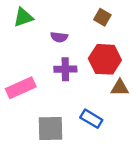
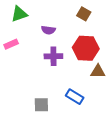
pink rectangle: (21, 88) -> (11, 44), moved, size x0.6
gray square: (50, 129) -> (41, 105), size x0.7

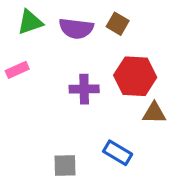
brown square: (84, 14) -> (118, 24), moved
purple semicircle: (48, 30) -> (76, 28), moved, size x1.5

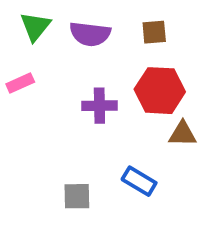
green triangle: (30, 22) -> (35, 26), turned -32
brown square: (118, 24) -> (154, 32), moved, turned -35

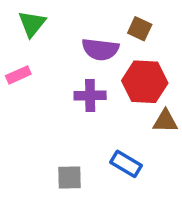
brown square: (154, 32) -> (140, 29), turned 30
purple semicircle: (90, 34) -> (100, 49), moved

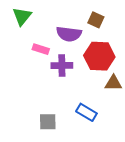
pink rectangle: (18, 75) -> (41, 49), moved, turned 42

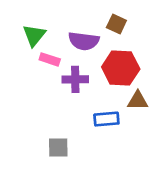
green triangle: (22, 16) -> (34, 35), moved
blue rectangle: (86, 112) -> (106, 119), moved, turned -36

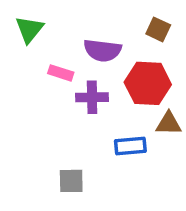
brown square: (116, 24) -> (158, 29), moved
green triangle: (34, 35) -> (29, 29), moved

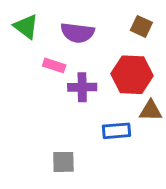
green triangle: (29, 29) -> (26, 26), turned -32
purple semicircle: (103, 50) -> (77, 33), moved

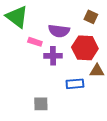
green triangle: (26, 26) -> (17, 17), size x1.4
purple semicircle: (77, 33) -> (59, 31), moved

